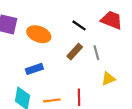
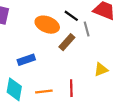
orange ellipse: (39, 34) -> (47, 25), moved
gray line: (96, 53) -> (87, 29), moved

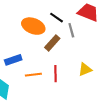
red line: (71, 88) -> (55, 74), moved
orange line: (44, 92) -> (33, 75), moved

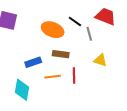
brown rectangle: (52, 43) -> (61, 54), moved, turned 56
yellow triangle: (85, 69) -> (100, 60), moved, turned 40

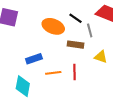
brown rectangle: (61, 54) -> (75, 45), moved

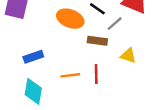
gray line: (90, 30) -> (115, 24), turned 64
blue rectangle: (34, 59) -> (33, 57), moved

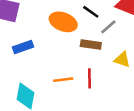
blue rectangle: (33, 57) -> (23, 47), moved

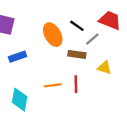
orange ellipse: (63, 22) -> (53, 35), turned 40

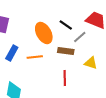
blue rectangle: (17, 57) -> (12, 53), turned -42
orange line: (53, 85) -> (35, 57), moved

